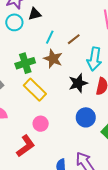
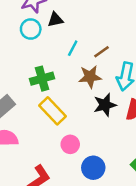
brown star: (53, 59) -> (90, 77), moved, turned -30
blue circle: (86, 117) -> (93, 168), moved
pink circle: (41, 124) -> (70, 144), moved

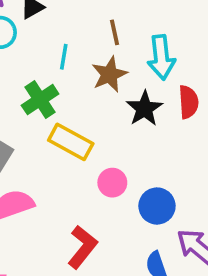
cyan line: (73, 48) -> (64, 57), moved
brown line: (101, 52) -> (114, 32), turned -49

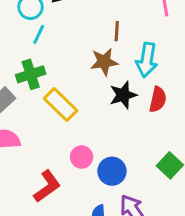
cyan line: (64, 57) -> (39, 34), moved
green cross: (40, 100) -> (31, 74), moved
pink circle: (112, 183) -> (82, 157), moved

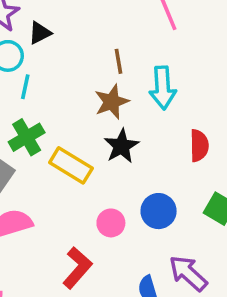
black star: (123, 95) -> (121, 146), moved
red semicircle: (158, 99) -> (199, 146), moved
blue circle: (112, 171) -> (159, 211), moved

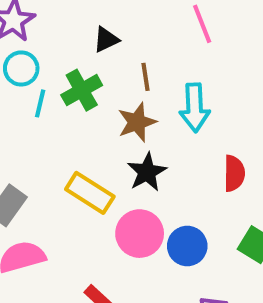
black triangle: (40, 33) -> (106, 39), moved
green cross: (27, 137) -> (82, 90), moved
pink circle: (111, 223) -> (140, 234), moved, size x1.5

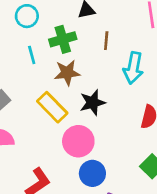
cyan line: (40, 103) -> (32, 55), moved, turned -42
brown star: (137, 122) -> (67, 73), moved
blue circle: (187, 246) -> (92, 173), moved

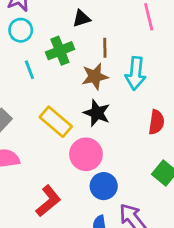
brown star: (67, 73) -> (95, 77), moved
black star: (92, 103) -> (97, 113), turned -30

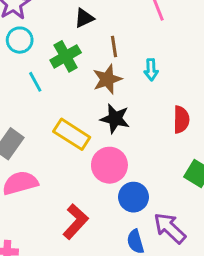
cyan arrow: (136, 73) -> (151, 70), size x0.6

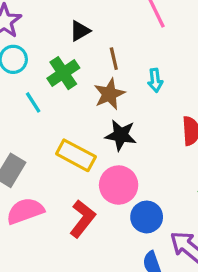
red L-shape: (75, 222) -> (82, 219), moved

